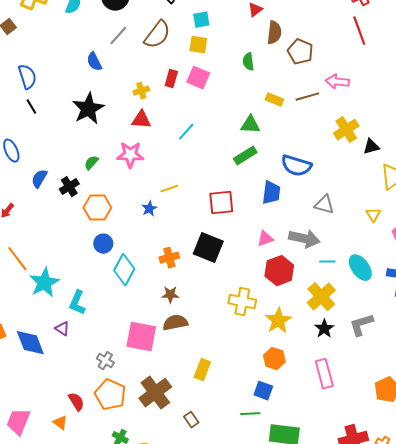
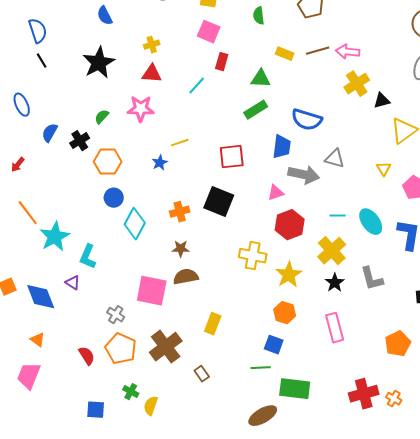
red rectangle: (171, 79) -> (222, 62), moved
pink arrow: (337, 82) -> (348, 52), moved
gray arrow: (304, 239) -> (304, 175), moved
gray L-shape: (361, 325) -> (372, 279), turned -88
orange triangle: (60, 423) -> (38, 340), moved

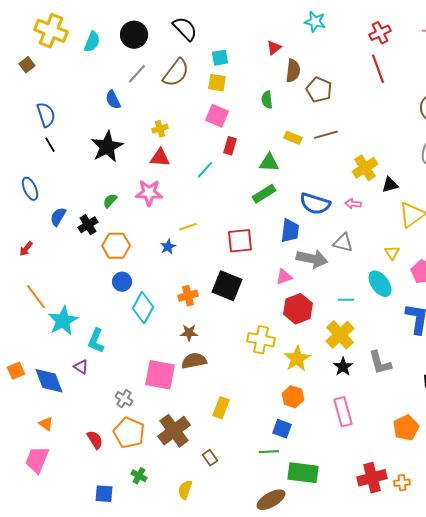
pink arrow: (348, 52) -> (353, 204), moved, size x0.7
cyan ellipse: (371, 222) -> (380, 284), moved
orange cross: (394, 399) -> (402, 483), turned -35
yellow semicircle: (151, 406) -> (185, 490), moved

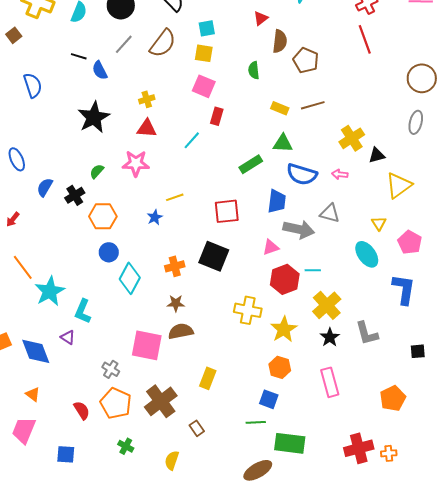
black line: (50, 145) -> (79, 56), moved, turned -42
green triangle: (269, 163) -> (283, 143), moved
cyan line: (346, 300) -> (313, 270), moved
blue square: (104, 494) -> (66, 454), moved

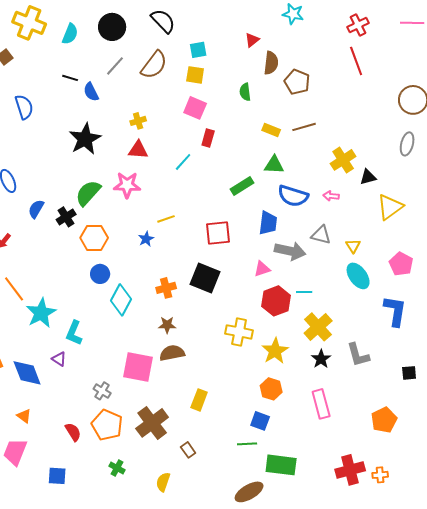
green semicircle: (97, 171) -> (88, 193), size x1.8
yellow triangle: (379, 223) -> (353, 246), moved

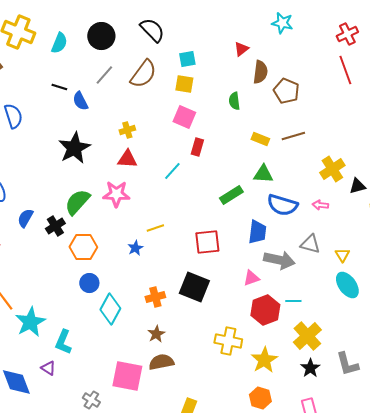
brown star: (167, 325) -> (156, 334), turned -30

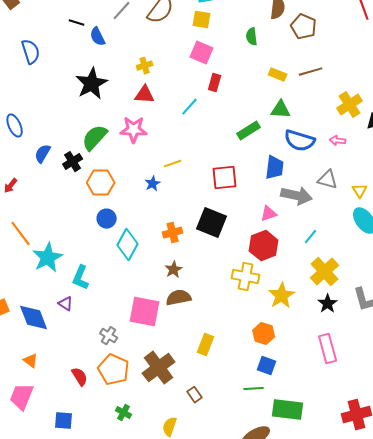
cyan line: (293, 301) -> (311, 237), turned -49
red hexagon: (265, 310) -> (264, 246), moved
orange hexagon: (260, 398) -> (264, 334), moved

